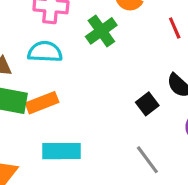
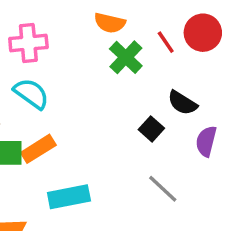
green cross: (101, 31) -> (126, 57), moved
cyan semicircle: (45, 52) -> (31, 94), turned 44

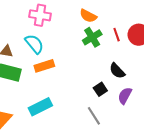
black square: (151, 129) -> (100, 89), moved
orange rectangle: (38, 149) -> (44, 66), moved
cyan rectangle: (69, 197) -> (40, 107), turned -30

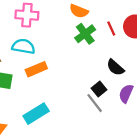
cyan semicircle: (34, 44) -> (23, 46), turned -35
gray line: (94, 116) -> (95, 103), moved

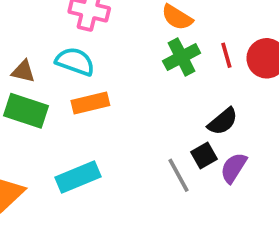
black semicircle: (115, 67) -> (223, 121), turned -90
black square: (99, 89) -> (204, 155), moved

